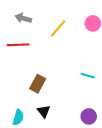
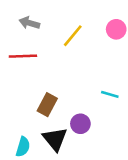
black triangle: (44, 111) -> (55, 139), size x1.5
purple circle: (89, 116) -> (80, 124), moved

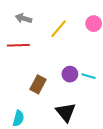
purple circle: (80, 124) -> (70, 74), moved
black triangle: (55, 139) -> (66, 112), moved

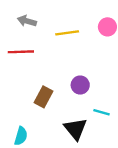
yellow line: (59, 29) -> (67, 33), turned 42
cyan line: (88, 76) -> (102, 112), moved

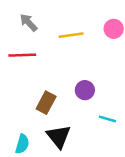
gray arrow: (27, 21) -> (29, 23), turned 30
black triangle: (75, 129) -> (59, 136), moved

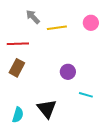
gray arrow: (29, 23) -> (33, 17), moved
brown rectangle: (46, 103) -> (17, 68), moved

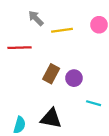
brown rectangle: (17, 68) -> (51, 74), moved
black triangle: (47, 109) -> (51, 118), turned -40

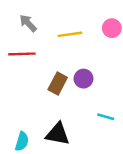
gray arrow: (36, 18) -> (28, 23), moved
purple circle: (74, 78) -> (83, 79), moved

